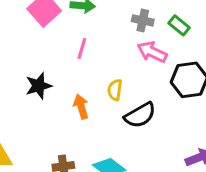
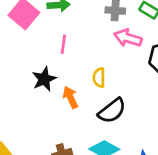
black star: (39, 86) -> (44, 79), moved
black semicircle: (140, 115) -> (112, 111), moved

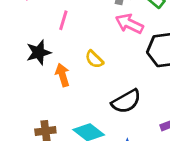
yellow semicircle: (99, 78) -> (94, 59), turned -54
black semicircle: (112, 111) -> (126, 101), moved

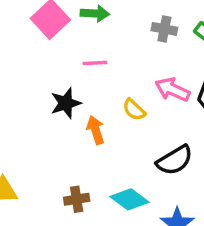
pink line: (63, 20) -> (95, 63), turned 72
pink arrow: (129, 24) -> (173, 90), moved

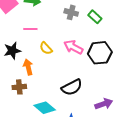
yellow semicircle: (134, 110) -> (46, 48), moved
brown cross: (77, 199) -> (19, 87), moved

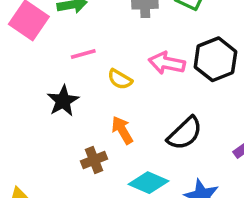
orange arrow: (28, 67) -> (122, 130), moved

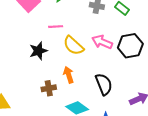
yellow semicircle: (120, 79) -> (73, 46), size x1.5
black semicircle: (185, 133) -> (104, 84), turned -80

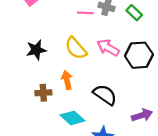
pink line: (56, 27) -> (85, 13), moved
black semicircle: (104, 84) -> (105, 95), turned -40

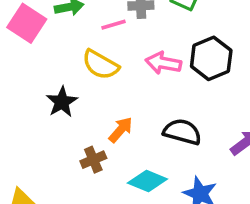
yellow semicircle: (76, 48) -> (101, 65), moved
orange arrow: (67, 80) -> (121, 130), turned 72

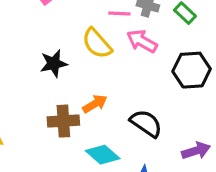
pink arrow: (163, 63) -> (142, 41), moved
brown cross: (93, 160) -> (63, 121), size x1.4

